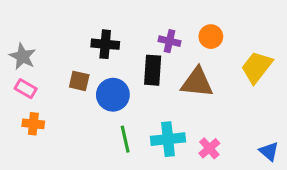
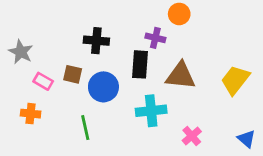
orange circle: (211, 37) -> (179, 14), moved
yellow trapezoid: (257, 67) -> (235, 80), moved
pink rectangle: (26, 89) -> (43, 81), moved
green line: (125, 139) -> (85, 128), moved
cyan cross: (168, 139) -> (151, 111), moved

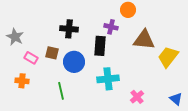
brown triangle: (181, 76) -> (144, 40), moved

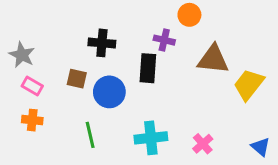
pink rectangle: (31, 58) -> (32, 86), moved
cyan cross: (108, 79) -> (151, 138), moved

